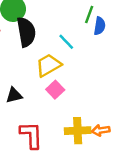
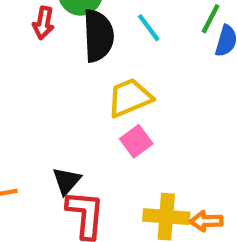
cyan line: (66, 42) -> (149, 28), moved
black triangle: (14, 95) -> (67, 181), moved, turned -42

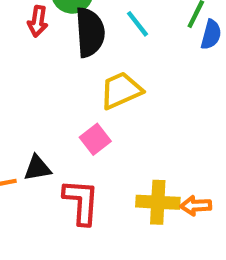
pink square: (136, 141) -> (95, 139), moved
black triangle: (67, 181) -> (37, 168), moved, turned 40

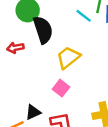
red arrow: (38, 21) -> (15, 48), moved, turned 84
cyan line: (138, 24) -> (84, 16), moved

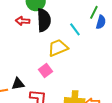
cyan line: (84, 16) -> (75, 29), moved
red arrow: (15, 48) -> (23, 21), moved

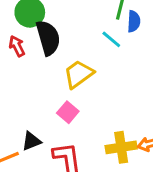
red arrow: (23, 21) -> (17, 46), turned 72
cyan line: (75, 29) -> (111, 39), moved

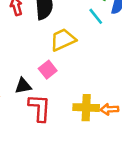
black triangle: (31, 141) -> (23, 86), moved

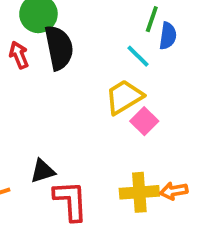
yellow trapezoid: (63, 40) -> (124, 97), moved
pink square: (48, 70) -> (144, 121), moved

